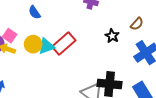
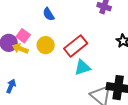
cyan triangle: (46, 46) -> (82, 67), moved

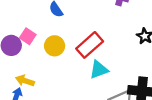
yellow arrow: (20, 49) -> (25, 81), moved

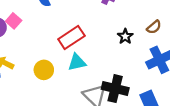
yellow circle: (55, 46) -> (44, 70), moved

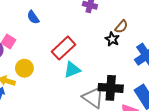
brown semicircle: (154, 27) -> (121, 27), moved
yellow circle: (44, 70) -> (24, 68), moved

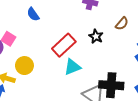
black star: (112, 39) -> (96, 36), moved

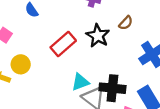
black star: (96, 36) -> (98, 36), size x1.5
cyan triangle: (72, 67) -> (80, 82), moved

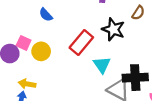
yellow circle: (21, 64) -> (41, 51), moved
cyan triangle: (80, 82) -> (102, 65), moved, turned -36

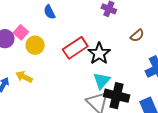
black star: (113, 29) -> (99, 54), moved
cyan triangle: (102, 65) -> (102, 81), moved
yellow arrow: (27, 84) -> (24, 77), moved

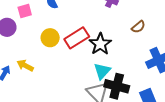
pink square: (21, 32) -> (25, 11), moved, turned 32
yellow circle: (35, 45) -> (50, 38), moved

